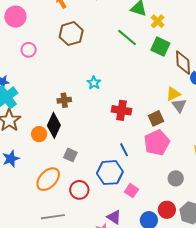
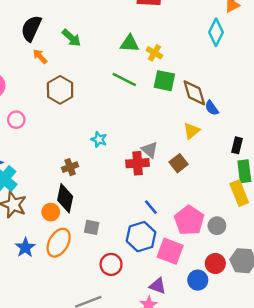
gray triangle: (179, 105) -> (150, 150), moved
pink pentagon: (157, 143) -> (189, 220), moved
orange ellipse: (48, 179) -> (59, 243), moved
pink square: (131, 191) -> (170, 251), size x1.6

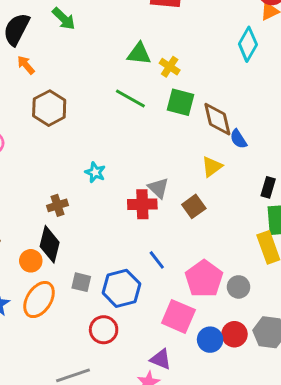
green arrow: (71, 38) -> (64, 19), moved
blue hexagon: (141, 237) -> (121, 288), moved
blue circle: (198, 280) -> (210, 340), moved

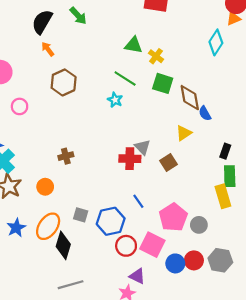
cyan star: (95, 172) -> (115, 100), moved
black diamond: (50, 244) -> (63, 245), moved
orange circle: (31, 261) -> (45, 187), moved
red circle: (104, 330) -> (126, 246), moved

